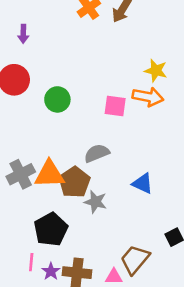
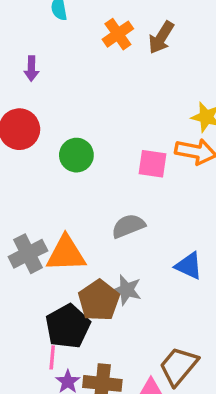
brown pentagon: (74, 182) -> (99, 300), moved
pink line: (31, 262) -> (52, 357), moved

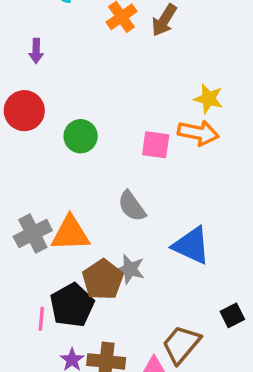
gray semicircle: (128, 226) -> (132, 206), turned -104
blue triangle: (189, 266) -> (191, 245), size x1.4
pink line: (52, 357) -> (41, 319), moved

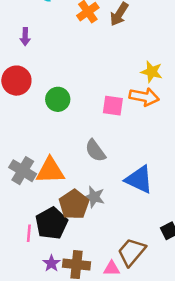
gray cross: (33, 233) -> (23, 171), turned -32

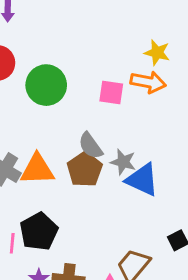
green circle: (58, 99) -> (46, 85), size x1.4
gray star: (94, 197) -> (123, 162), moved
brown pentagon: (74, 204) -> (85, 169), moved

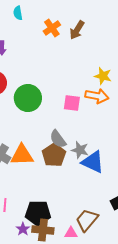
black pentagon: (39, 231) -> (38, 213), moved, turned 30

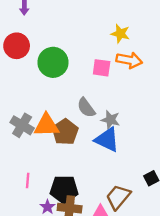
yellow star: (103, 76) -> (120, 34), moved
brown pentagon: (54, 155) -> (65, 132), moved
blue triangle: (93, 162) -> (107, 140), moved

